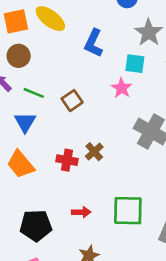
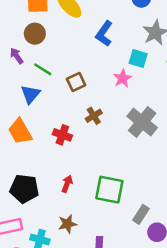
brown cross: (94, 152) -> (94, 116), moved
red arrow: (81, 212) -> (67, 184), turned -77

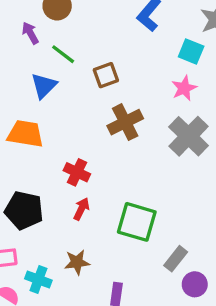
pink star: (122, 78) -> (184, 88), moved
brown cross: (94, 116) -> (125, 122), size x1.5
orange trapezoid: (20, 131) -> (25, 134), turned 124
red cross: (62, 135) -> (77, 172), moved

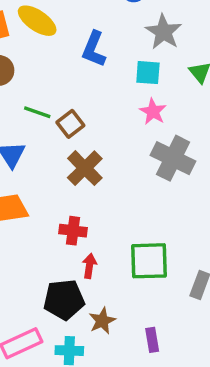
green line: (63, 54) -> (37, 112), moved
brown cross: (125, 122) -> (85, 168), moved
black pentagon: (24, 210) -> (64, 300), moved

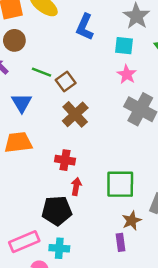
brown star: (102, 321) -> (132, 221), moved

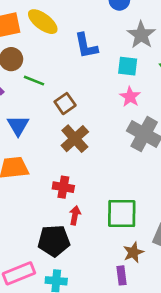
blue L-shape: (85, 27) -> (86, 46), turned -36
green line: (42, 72) -> (34, 81), moved

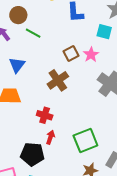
pink star: (130, 97) -> (91, 55), moved
brown square: (65, 104) -> (71, 53), moved
green square: (122, 213) -> (85, 141), turned -30

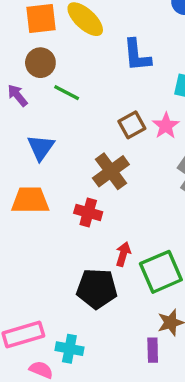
red cross: (45, 115) -> (88, 213), moved
red arrow: (50, 137) -> (123, 254), moved
black pentagon: (32, 154) -> (97, 289), moved

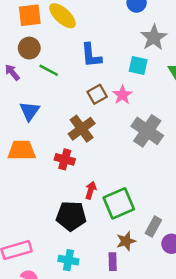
blue L-shape: (137, 55) -> (91, 55), moved
cyan cross: (69, 349) -> (68, 260), moved

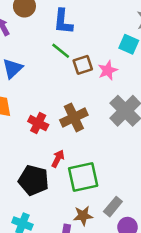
blue L-shape: (91, 55) -> (63, 22), moved
green line: (49, 70) -> (61, 51), moved
brown cross: (82, 129) -> (74, 117), moved

